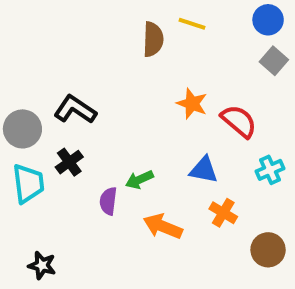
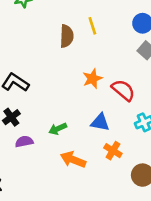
yellow line: (192, 24) -> (92, 26), turned 54
orange star: (192, 104) -> (92, 79), turned 30
purple semicircle: (108, 201) -> (24, 142), moved, turned 72

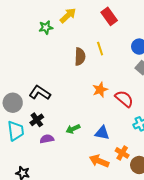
blue triangle: (100, 122) -> (102, 133), moved
orange cross: (113, 151) -> (122, 153), moved
orange arrow: (73, 160) -> (99, 161), moved

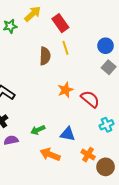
red rectangle: (109, 16) -> (60, 23), moved
orange arrow: (99, 161) -> (50, 155), moved

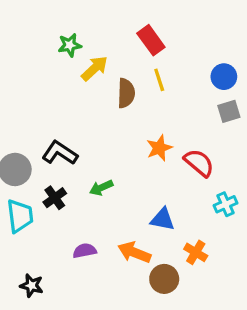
yellow arrow: (33, 14) -> (95, 68), moved
gray square: (109, 67) -> (229, 111), turned 32
green arrow: (38, 130) -> (101, 188), moved
purple semicircle: (11, 140) -> (85, 251), moved
brown circle: (106, 167) -> (164, 279), moved

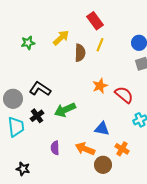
green star: (70, 45) -> (28, 43), moved
yellow line: (159, 80) -> (100, 45), turned 40
green arrow: (101, 188) -> (65, 110), size x1.5
purple semicircle: (85, 251) -> (55, 148), turned -80

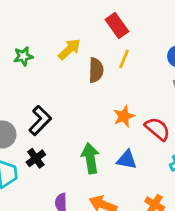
black L-shape: (40, 89) -> (40, 121), turned 100
green arrow: (65, 110) -> (90, 158), moved, turned 105
blue triangle: (102, 129) -> (127, 160), moved

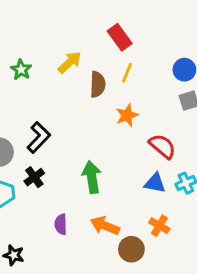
green star: (23, 56) -> (21, 70), turned -30
orange star: (124, 116) -> (127, 115), moved
blue triangle: (127, 160) -> (155, 183), moved

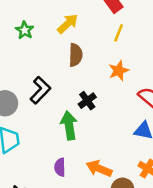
brown semicircle: (98, 84) -> (76, 55), moved
black cross: (34, 177) -> (87, 101), moved
green arrow: (92, 177) -> (69, 125), moved

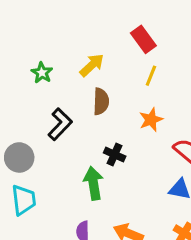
black L-shape: (40, 90) -> (60, 124), moved
black cross: (87, 101) -> (115, 154), turned -30

